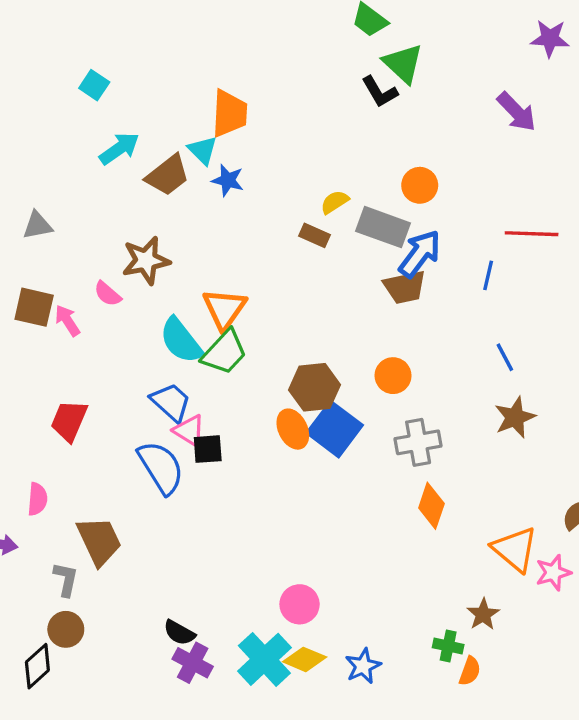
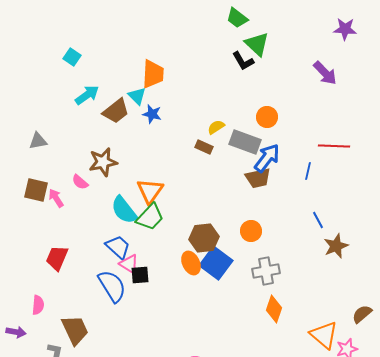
brown star: (515, 417) -> (336, 246), moved

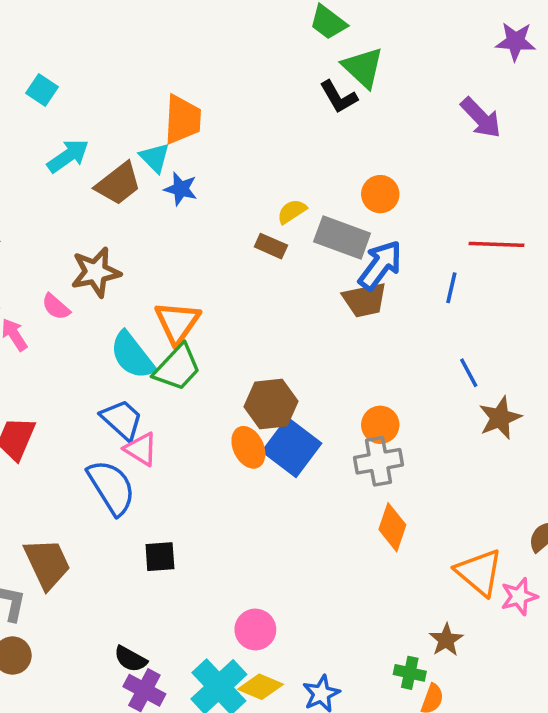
orange circle: (251, 231) -> (380, 425), moved
black square: (140, 275) -> (160, 557), moved

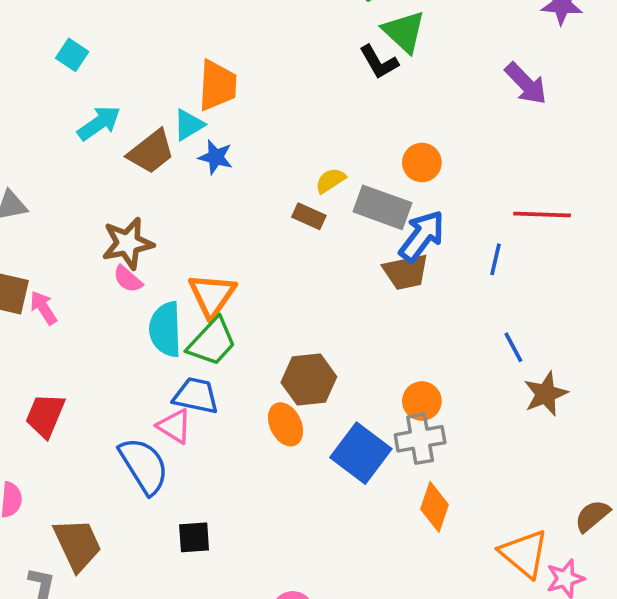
cyan triangle: (155, 158) -> (189, 125), turned 44
pink semicircle: (56, 307) -> (128, 279), moved
cyan semicircle: (132, 355) -> (165, 329), turned 36
blue trapezoid: (122, 420) -> (196, 396), moved, turned -30
blue square: (292, 447) -> (361, 453), moved

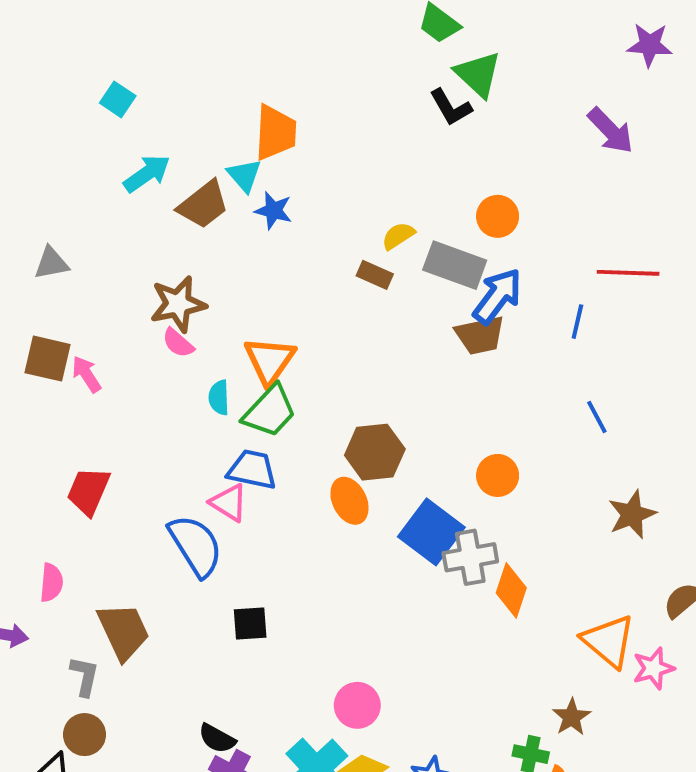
cyan triangle: (189, 125) -> (244, 175), turned -40
cyan semicircle: (165, 329) -> (219, 398), size x0.6
brown star: (546, 394) -> (632, 514), moved
gray cross: (420, 439) -> (470, 557), moved

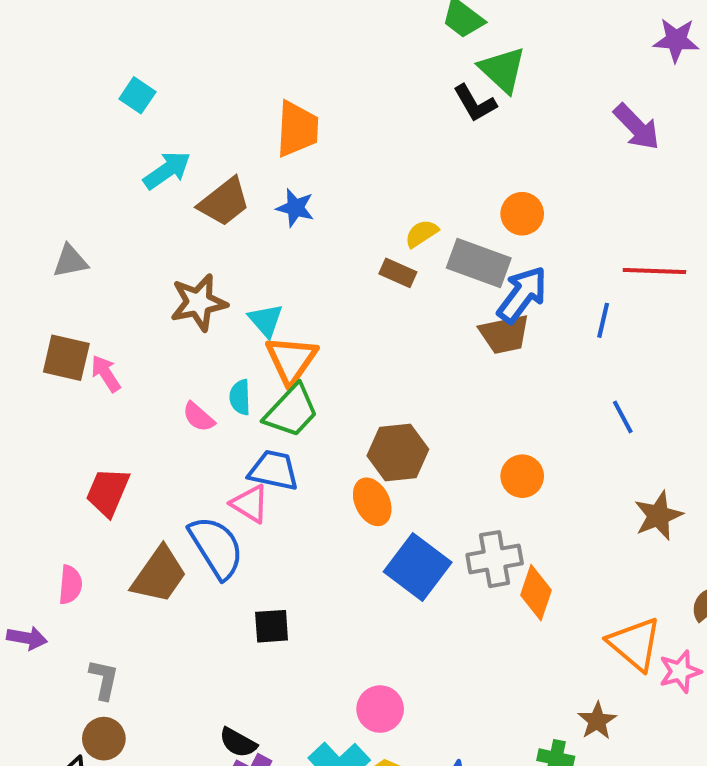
cyan triangle: (244, 175) -> (266, 320), moved
pink semicircle: (178, 343) -> (199, 417), moved
blue square: (431, 532) -> (418, 567), moved
brown trapezoid: (123, 631) -> (159, 575), moved, turned 60

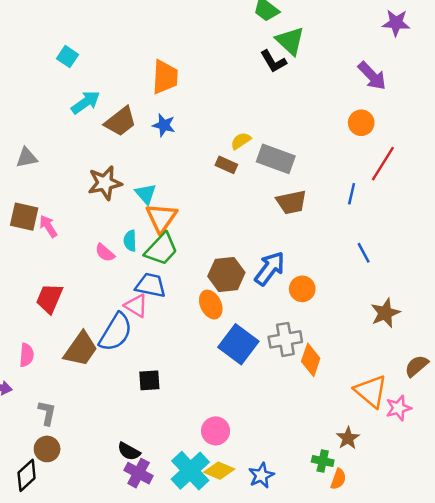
orange circle: (522, 214) -> (361, 123), moved
red line: (654, 271) -> (383, 164), turned -60
blue arrow: (522, 295) -> (270, 268), moved
blue semicircle: (216, 547) -> (116, 332), turned 63

